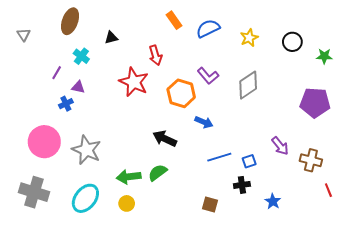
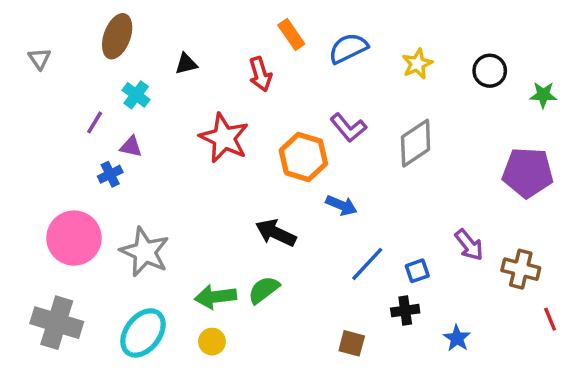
red arrow: (155, 55) -> (260, 74), moved
blue line: (219, 157) -> (367, 264), turned -30

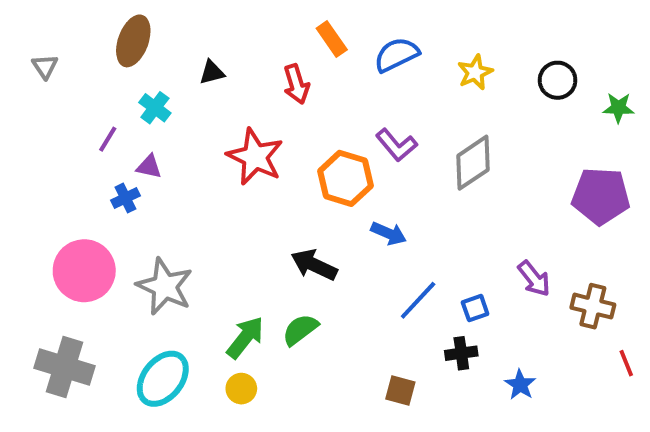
green arrow: (215, 297) -> (245, 337), turned 135

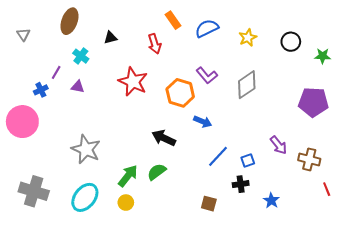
blue cross: (125, 198) -> (41, 90), moved
pink circle: (84, 271) -> (22, 122), moved

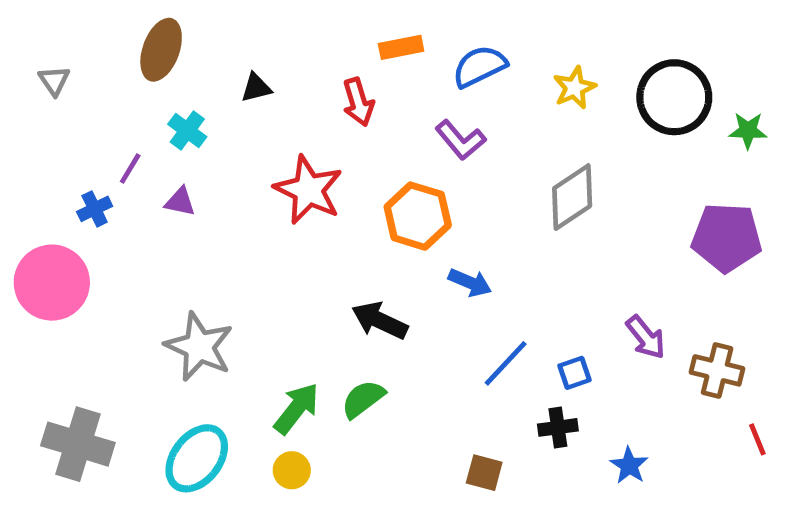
orange rectangle: (173, 20) -> (401, 47), turned -66
black circle: (291, 42) -> (674, 97), size x1.6
purple L-shape: (207, 75) -> (460, 140), moved

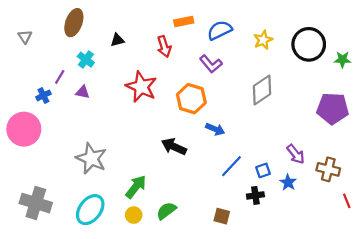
green semicircle: (363, 399) -> (166, 211), moved
blue star: (629, 465) -> (288, 182), moved

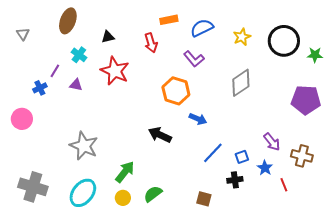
red star: (141, 87) -> (115, 71), moved
pink circle: (24, 129) -> (22, 119), size x0.7
red line: (347, 201) -> (284, 185), moved

